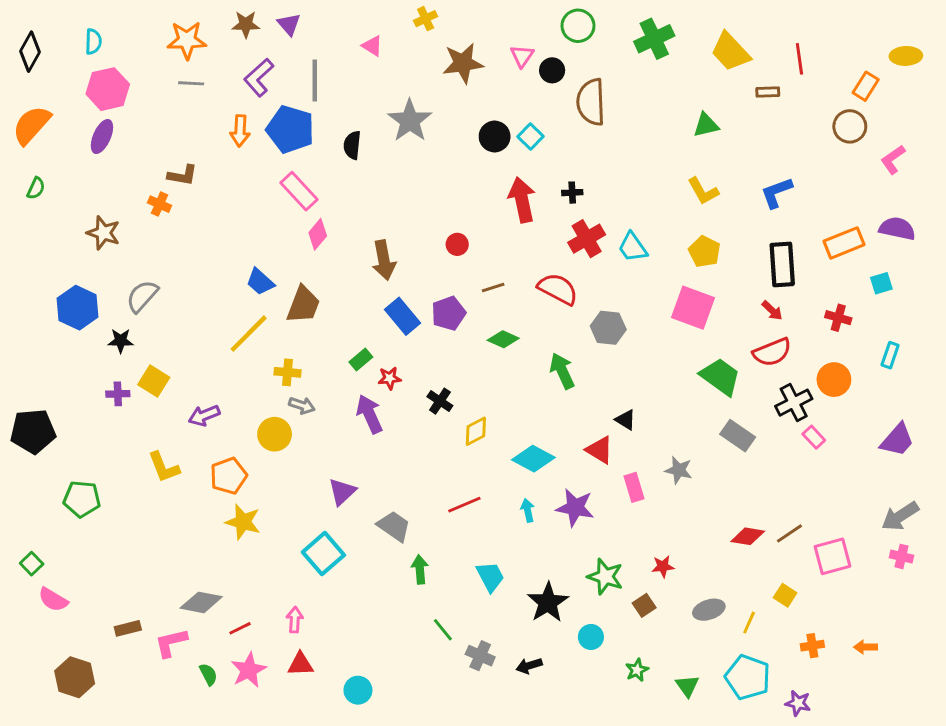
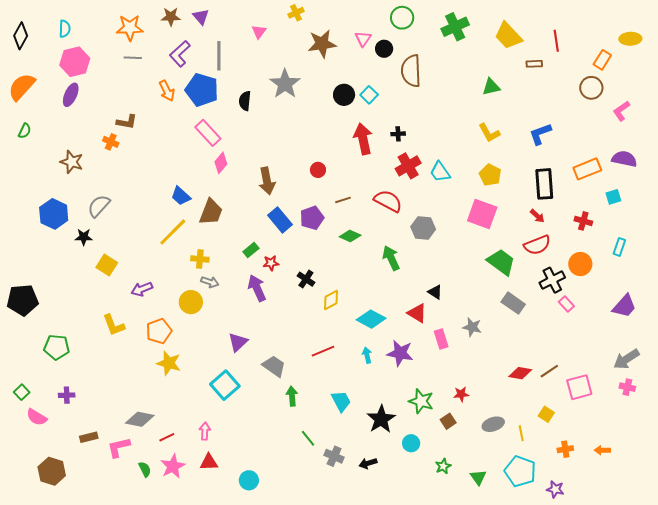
pink triangle: (372, 46) -> (259, 32), turned 35
orange arrow: (240, 131) -> (167, 91), turned -30
purple cross: (118, 394) -> (67, 395), moved
yellow line: (749, 623) -> (521, 433), turned -35

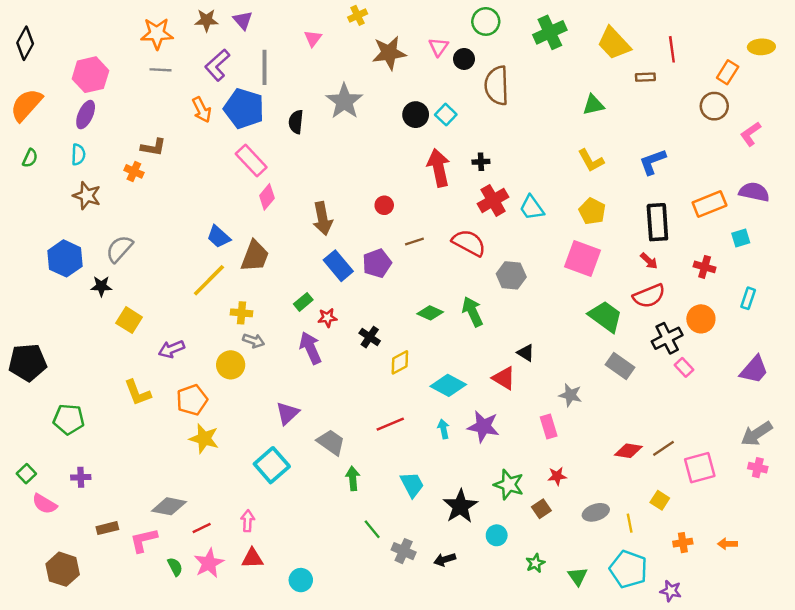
cyan semicircle: (65, 29) -> (78, 154), moved
green diamond: (350, 236) -> (430, 313), moved
pink rectangle: (441, 339) -> (549, 427), moved

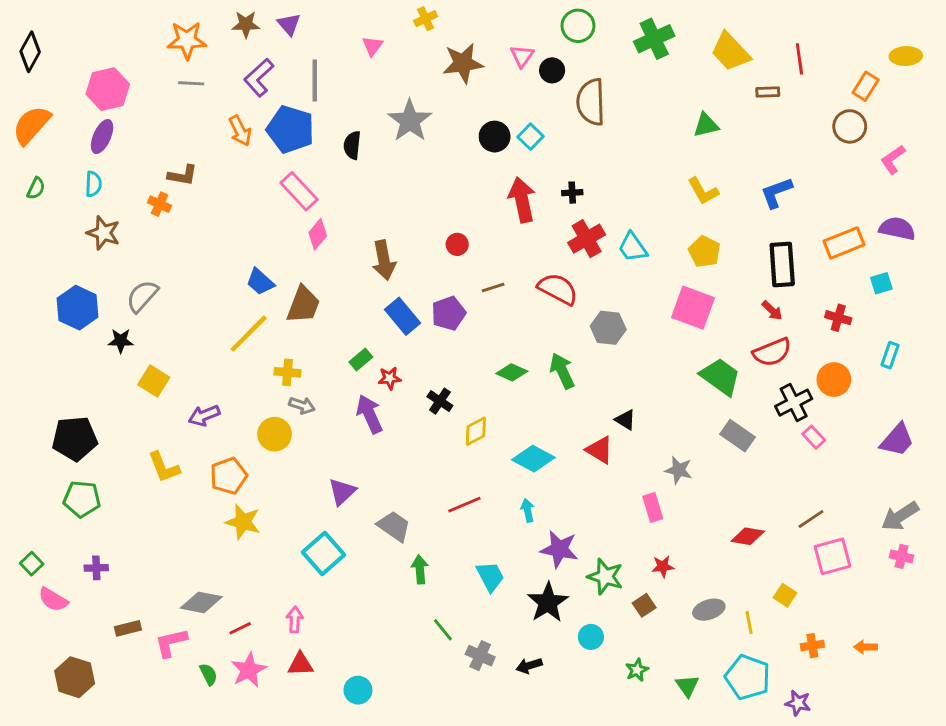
black pentagon: (28, 362) -> (75, 438), moved
purple star: (483, 427) -> (559, 549), moved
brown line: (663, 448) -> (811, 519), moved

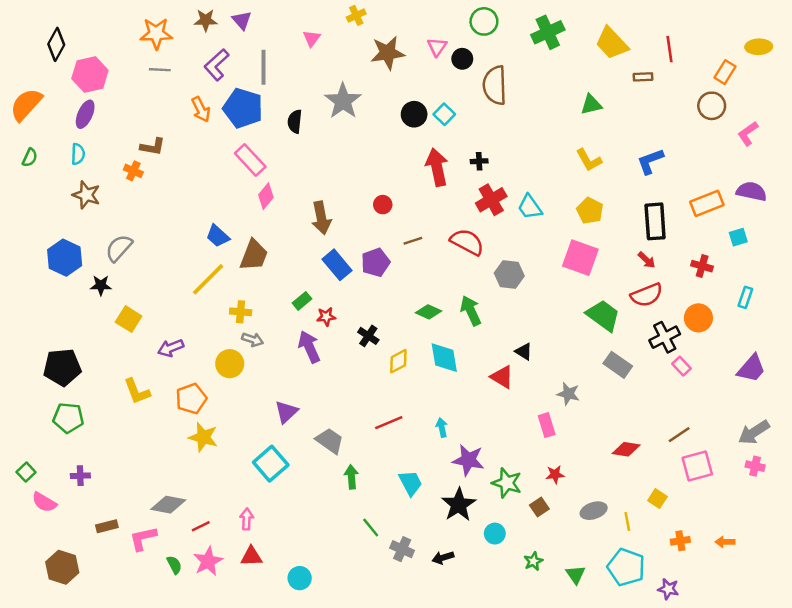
black diamond: (30, 52) -> (56, 44), moved
cyan diamond: (533, 459) -> (444, 358), moved, turned 52

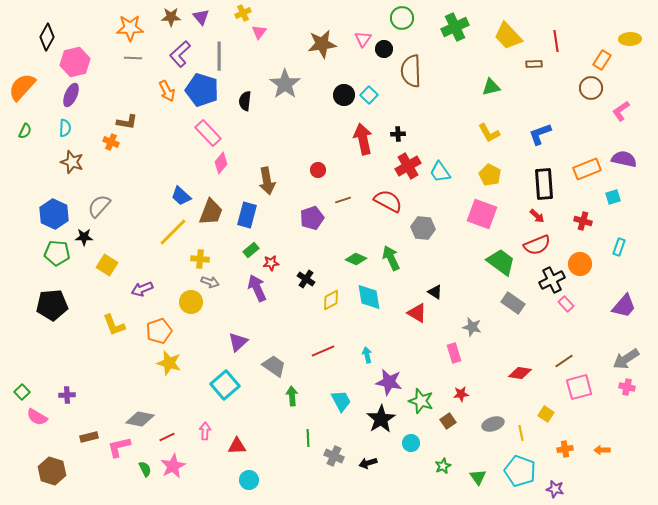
yellow cross: (356, 15) -> (243, 13), moved
blue rectangle: (337, 265) -> (247, 215), moved, turned 55
green pentagon: (68, 418) -> (57, 253), moved
green line: (371, 528) -> (308, 438), turned 36
red triangle: (251, 556) -> (237, 446), moved

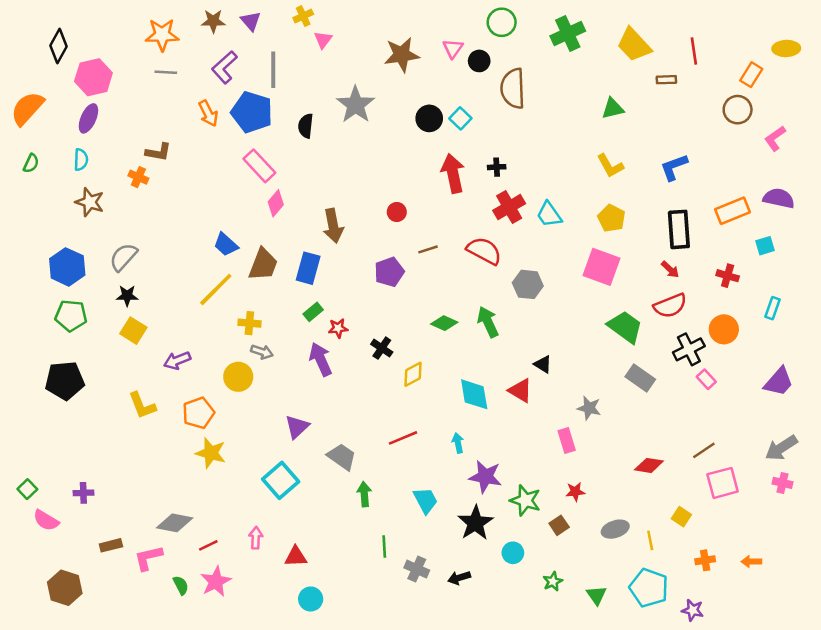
black star: (84, 237) -> (127, 296), moved
cyan diamond: (369, 297) -> (474, 394), moved

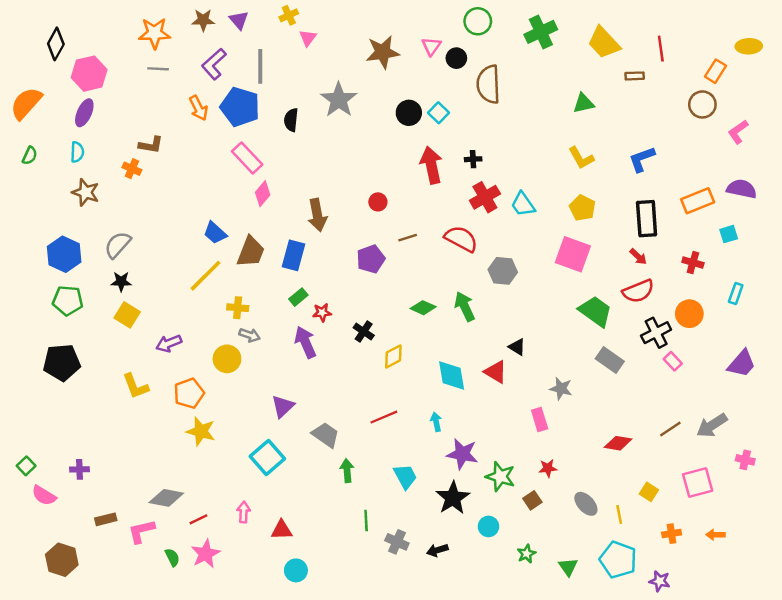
gray arrow: (781, 448) -> (712, 425), moved
pink square: (723, 483) -> (698, 482), moved
gray ellipse: (615, 529) -> (586, 504), turned 65

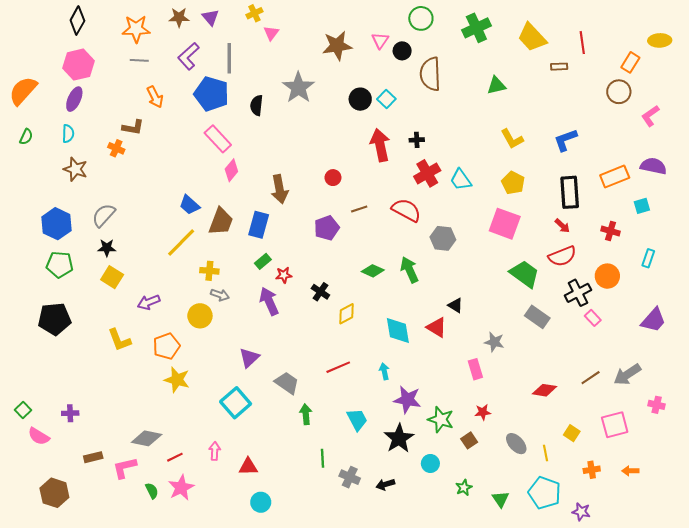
black diamond: (56, 44) -> (77, 21), moved
green triangle: (584, 103) -> (496, 85), moved
orange arrow: (198, 108) -> (155, 97), moved

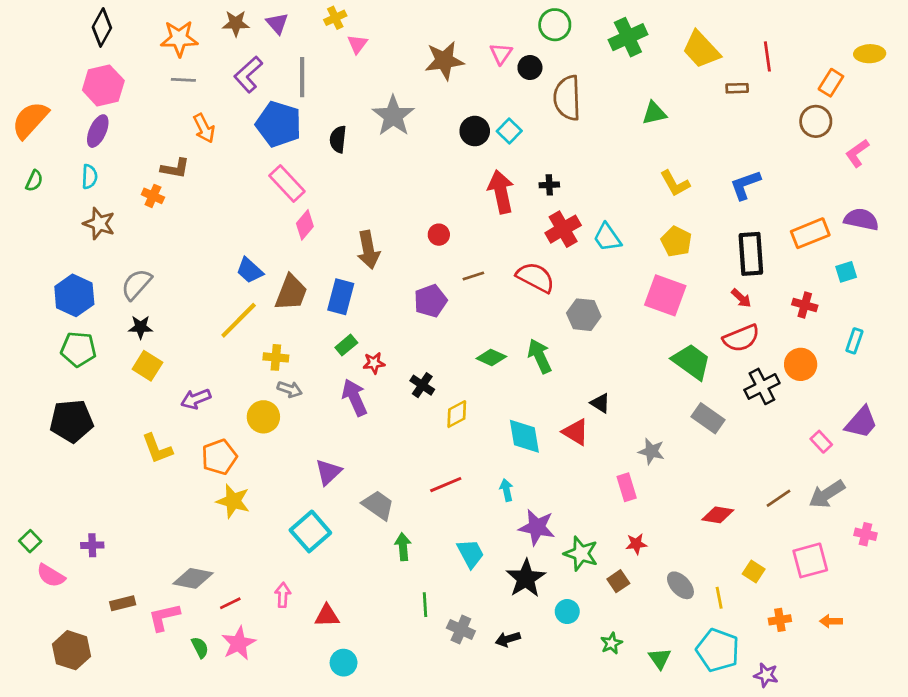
pink rectangle: (593, 318) -> (821, 442), moved

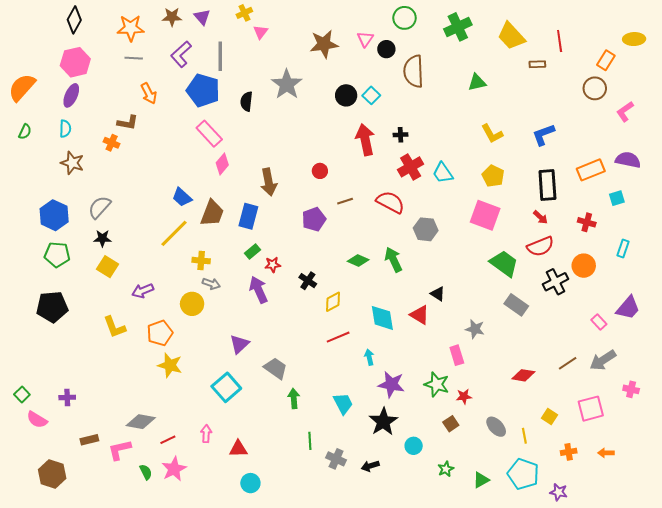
red line: (446, 485) -> (338, 337), moved
green star: (581, 554) -> (437, 384), moved
green triangle: (660, 658) -> (481, 480), turned 36

